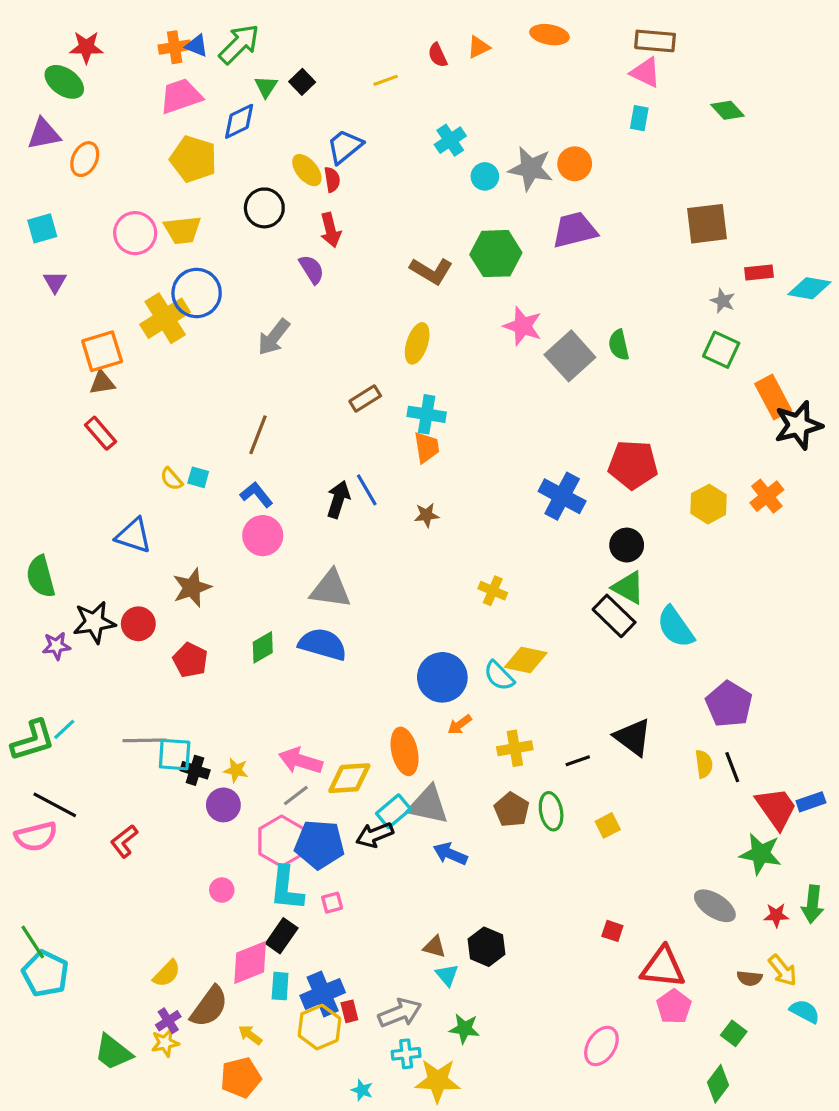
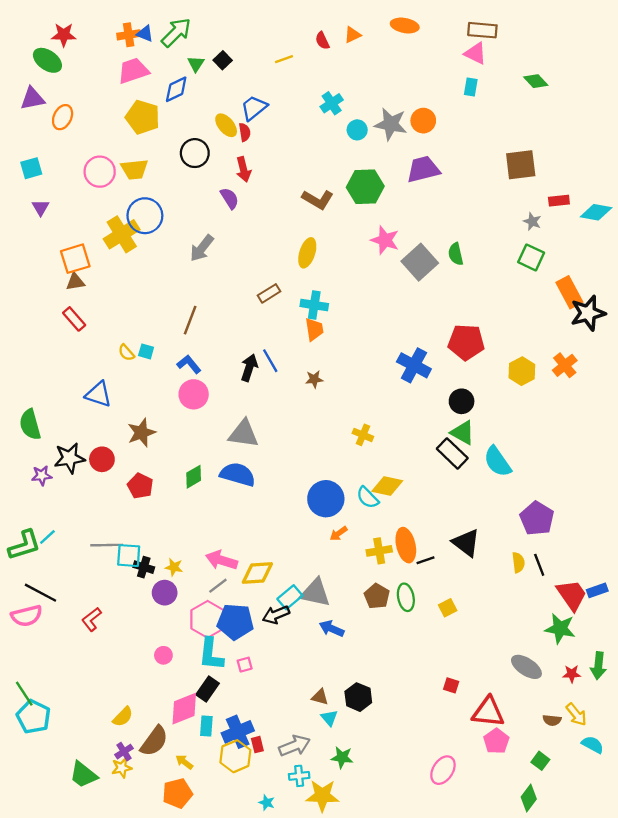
orange ellipse: (405, 751) -> (406, 545), moved

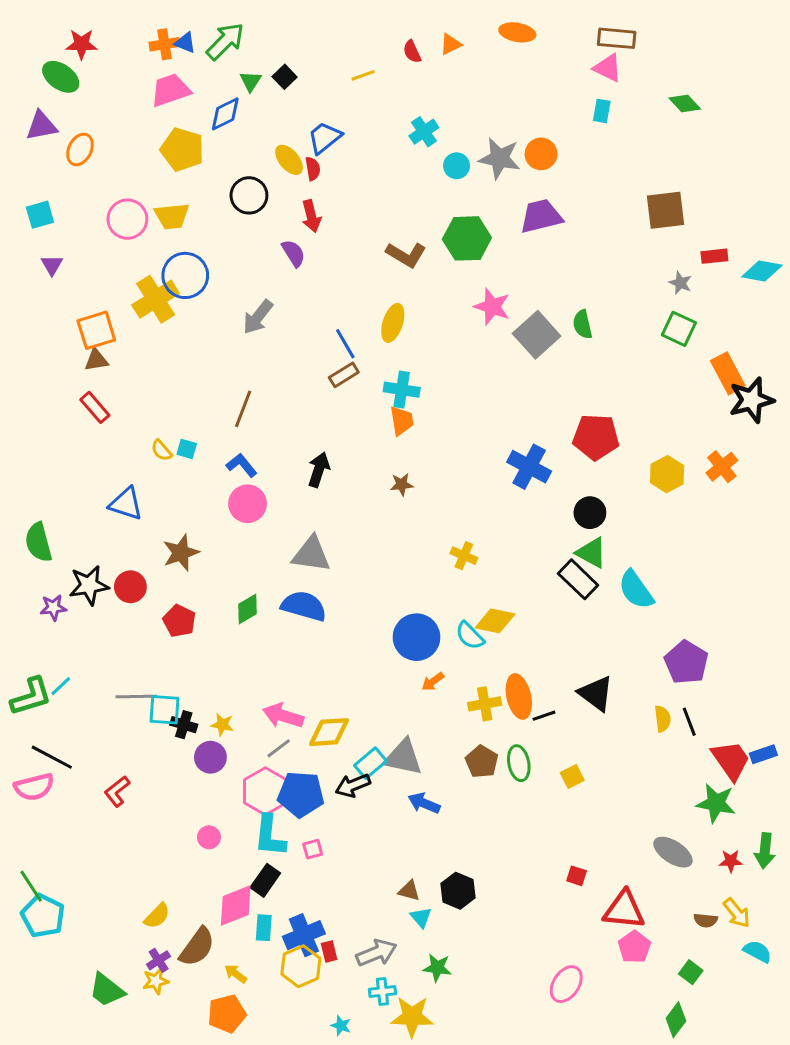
blue line: (270, 361) -> (345, 344), moved

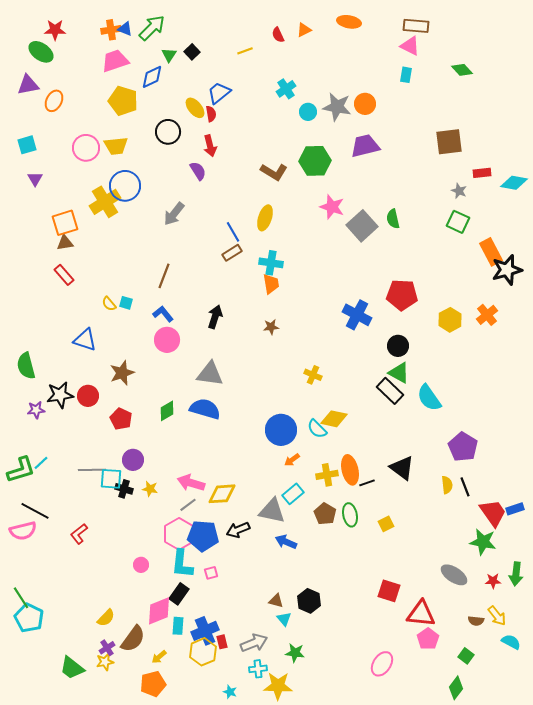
purple circle: (210, 757) -> (133, 460), moved
cyan rectangle: (371, 763) -> (293, 494), moved
red square: (577, 876) -> (389, 591), size x1.6
yellow arrow: (236, 974) -> (159, 657), turned -77

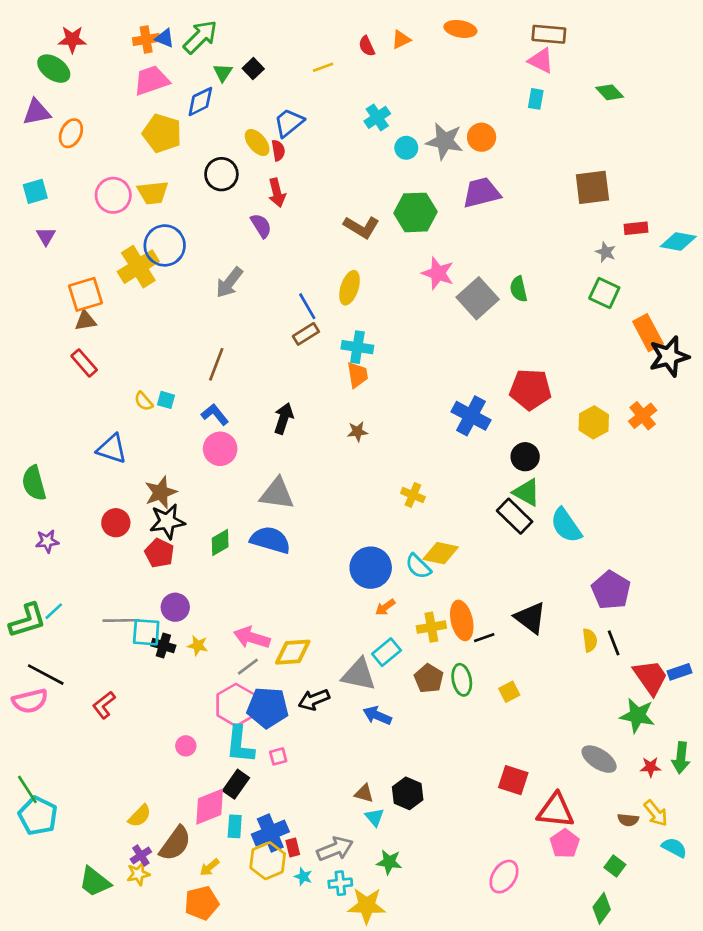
black star: (60, 395) -> (167, 521), moved
cyan star: (230, 692) -> (303, 877), moved

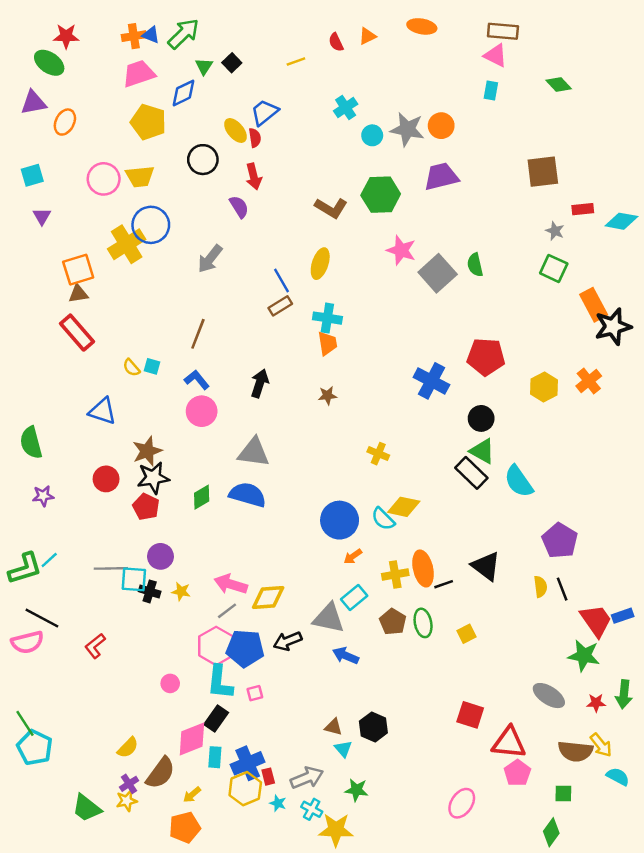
red rectangle: (84, 363) -> (77, 333), size x1.4
brown semicircle: (628, 820) -> (575, 751), size x1.8
green square: (615, 866) -> (563, 794), turned -36
cyan cross: (340, 883) -> (312, 809), turned 35

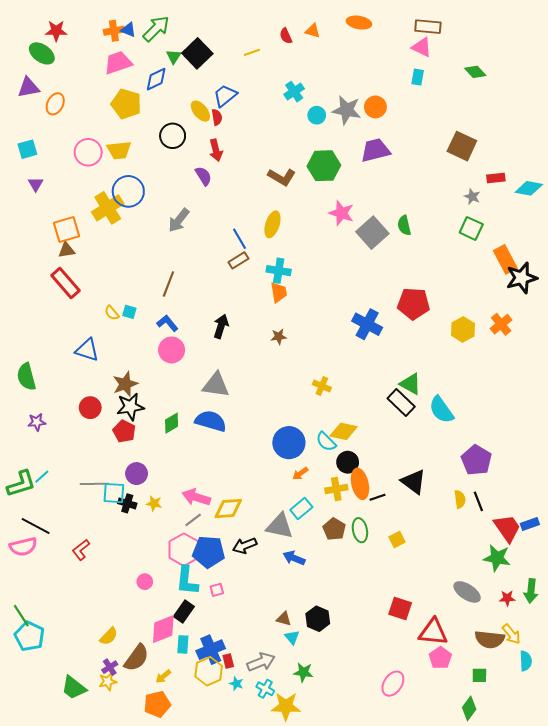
orange triangle: (367, 36) -> (313, 31), turned 42
black square: (232, 63) -> (197, 53), size x1.8
brown square: (543, 172) -> (462, 146), turned 32
black circle: (481, 418) -> (348, 462), moved
cyan semicircle: (618, 777) -> (526, 661), turned 60

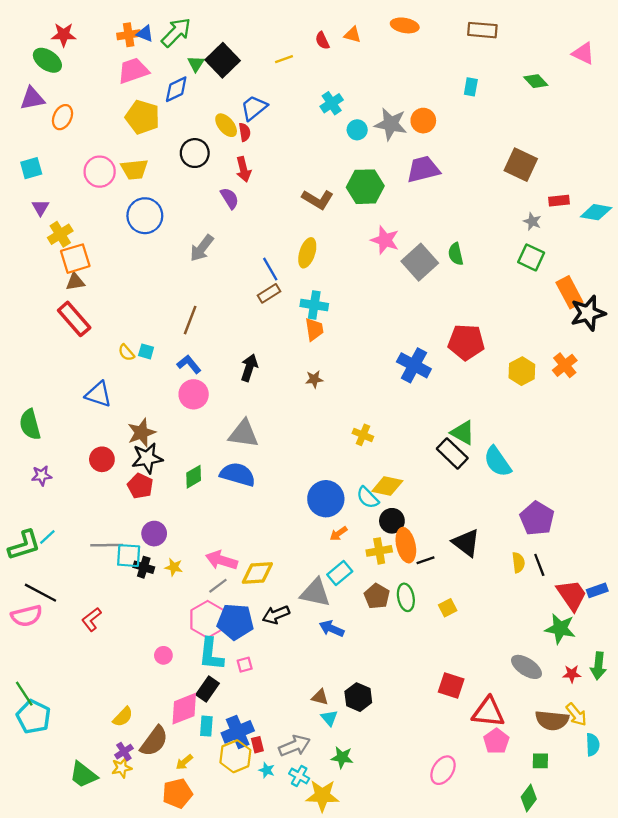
pink triangle: (422, 47) -> (583, 53), moved
yellow cross: (108, 208) -> (60, 234), moved, size x0.7

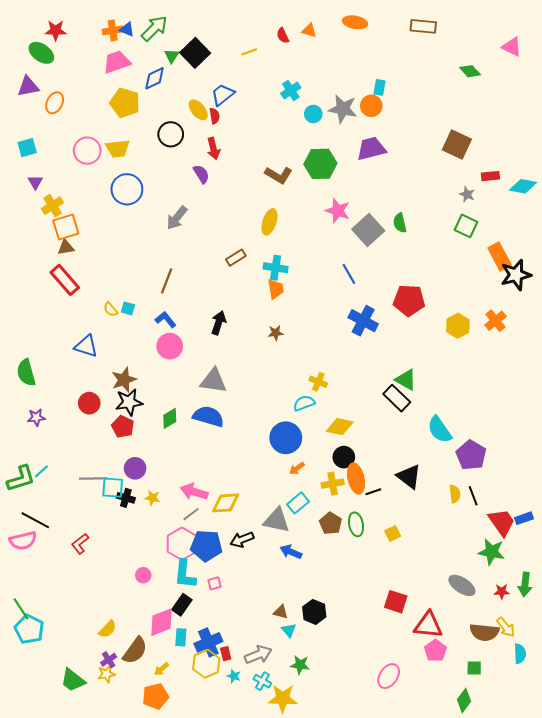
cyan rectangle: (471, 87) -> (379, 87), moved
blue line: (270, 269) -> (349, 274), moved
cyan semicircle: (498, 462) -> (440, 430), moved
cyan semicircle: (368, 498) -> (304, 403), moved, turned 115

